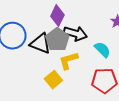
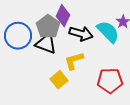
gray pentagon: (57, 40) -> (48, 27), moved
cyan semicircle: (102, 50) -> (108, 32), moved, size x1.4

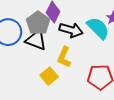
yellow L-shape: (74, 61) -> (64, 57), turned -50

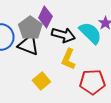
yellow L-shape: (64, 57) -> (68, 59), moved

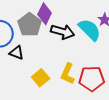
black triangle: (28, 45) -> (17, 53), moved, size x0.7
yellow L-shape: (68, 59) -> (68, 74), moved

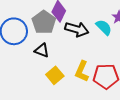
cyan semicircle: (90, 30) -> (104, 27), size x0.7
black triangle: (17, 53) -> (42, 50), moved

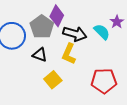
yellow L-shape: (82, 71) -> (69, 54), moved

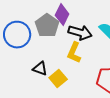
black triangle: (40, 55) -> (40, 69), moved

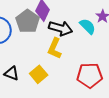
black triangle: (40, 69) -> (12, 73), moved

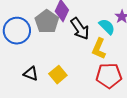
black arrow: (61, 28) -> (80, 29), turned 40
yellow L-shape: (55, 48) -> (99, 49), moved

